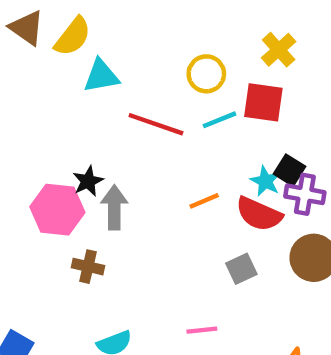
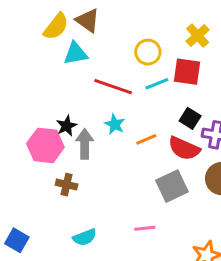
brown triangle: (27, 28) -> (88, 20), moved
black square: (290, 170) -> (190, 118), moved
cyan star: (265, 181) -> (115, 124), moved
gray square: (241, 269) -> (172, 186), size x1.5

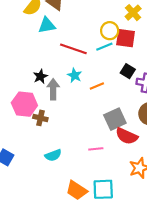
yellow circle: (148, 52) -> (110, 31), moved
pink hexagon: (45, 145) -> (24, 104), moved
red semicircle: (184, 148) -> (127, 136), moved

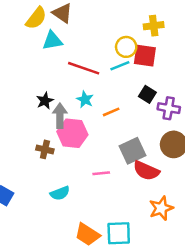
yellow cross: (133, 13) -> (154, 26), turned 35
pink hexagon: (24, 104) -> (72, 133), moved
pink line: (96, 149) -> (101, 173), moved

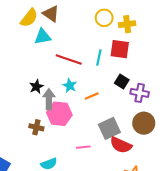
yellow circle: (126, 47) -> (104, 18), moved
cyan line: (120, 66) -> (99, 57), turned -56

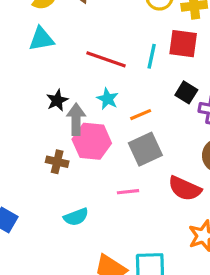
cyan triangle: (43, 37) -> (41, 39), moved
gray square: (109, 128) -> (145, 149), moved

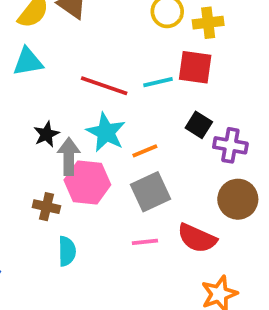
cyan line: (152, 56) -> (158, 82), turned 65
cyan star: (108, 99) -> (106, 132), size x1.5
pink line: (128, 192) -> (145, 242), moved
cyan semicircle: (76, 217) -> (67, 251), moved, turned -70

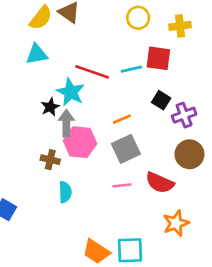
yellow cross: (208, 23) -> (180, 26), moved
cyan star: (106, 132) -> (71, 92), moved
purple cross: (230, 145) -> (184, 115), turned -30

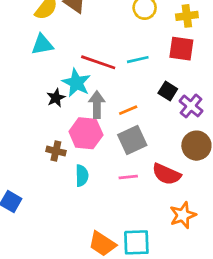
red square: (158, 58) -> (181, 49), moved
purple cross: (184, 115) -> (191, 106), turned -30
gray arrow: (66, 123) -> (97, 105), moved
cyan semicircle: (65, 192) -> (82, 176), moved

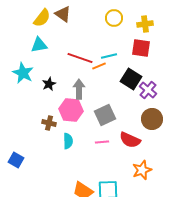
cyan star: (76, 83) -> (23, 73), moved
black square: (168, 91) -> (131, 79), size x1.5
orange line: (128, 110) -> (99, 66), moved

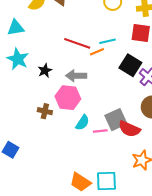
cyan triangle: (39, 45) -> (16, 28), moved
gray arrow: (79, 89) -> (76, 76), turned -90
gray square: (105, 115) -> (116, 120), moved
cyan semicircle: (68, 141) -> (82, 123), moved, turned 35

